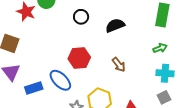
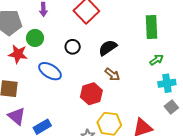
red hexagon: (79, 58) -> (91, 94), moved
brown arrow: (119, 65) -> (112, 74), moved
blue ellipse: (60, 80) -> (50, 71), moved

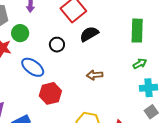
black semicircle: (108, 48) -> (89, 34), moved
brown arrow: (112, 74) -> (95, 75), turned 133
red hexagon: (91, 94) -> (50, 93), moved

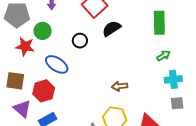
brown arrow: (95, 75) -> (120, 86), moved
red hexagon: (50, 93) -> (44, 91), moved
gray square: (151, 112) -> (177, 103), turned 32

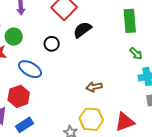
green arrow: (163, 56) -> (136, 53), turned 80

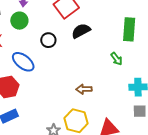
green circle: (14, 37) -> (19, 21), moved
green arrow: (136, 53) -> (116, 59), moved

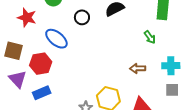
brown arrow: (84, 89) -> (138, 68), moved

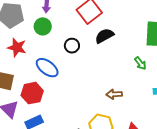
brown arrow: (138, 68) -> (114, 94), moved

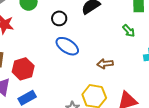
blue ellipse: (47, 68) -> (67, 46), moved

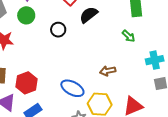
blue ellipse: (67, 46) -> (72, 88), moved

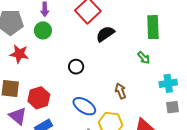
black circle: (58, 30) -> (76, 67), moved
brown arrow: (108, 71) -> (121, 91), turned 77

